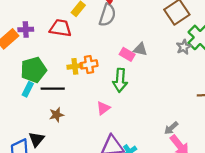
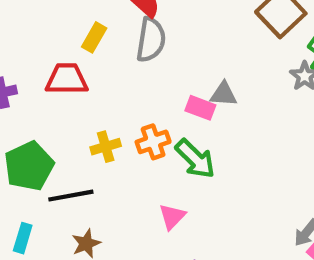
orange cross: (89, 64) -> (153, 142), moved
green arrow: (120, 80) -> (195, 159), turned -40
cyan rectangle: (28, 89) -> (23, 238), moved

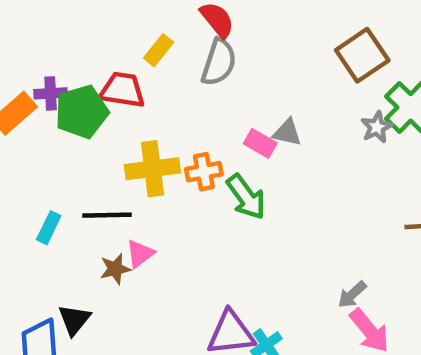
yellow cross: (106, 147) -> (152, 169), size x1.6
green pentagon: (29, 166) -> (82, 112), moved
pink triangle: (172, 216) -> (140, 254), moved
cyan rectangle: (23, 238) -> (49, 228), moved

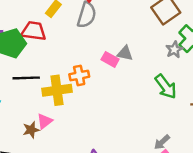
yellow cross: (152, 169) -> (57, 90), moved
green arrow: (246, 197) -> (166, 87), moved
black line: (107, 215) -> (26, 78), moved

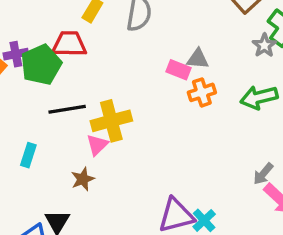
orange cross: (79, 75) -> (202, 92), moved
green arrow: (166, 87) -> (259, 97), turned 120
pink triangle: (45, 121) -> (97, 145), moved

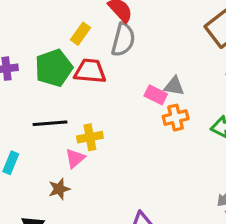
red trapezoid: (69, 44) -> (90, 71), moved
green pentagon: (41, 65) -> (54, 68), moved
yellow cross: (111, 121) -> (90, 137), size x0.7

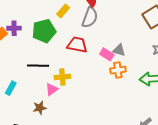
red trapezoid: (90, 71) -> (77, 45), moved

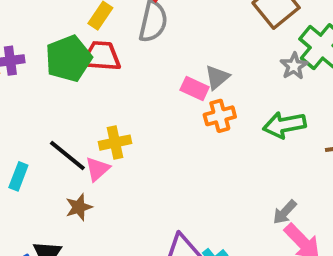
red trapezoid: (77, 45) -> (101, 56), moved
gray triangle: (119, 50) -> (217, 77), turned -48
black line: (38, 66) -> (67, 156), moved, turned 45

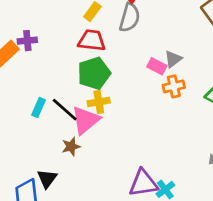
green pentagon: (68, 59) -> (94, 73), moved
pink triangle: (97, 169) -> (85, 120), size x1.6
cyan rectangle: (18, 176) -> (39, 108), moved

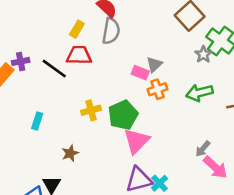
green pentagon: (94, 73) -> (123, 115), moved
black line: (65, 110) -> (54, 69), moved
pink triangle: (85, 120) -> (136, 141), moved

